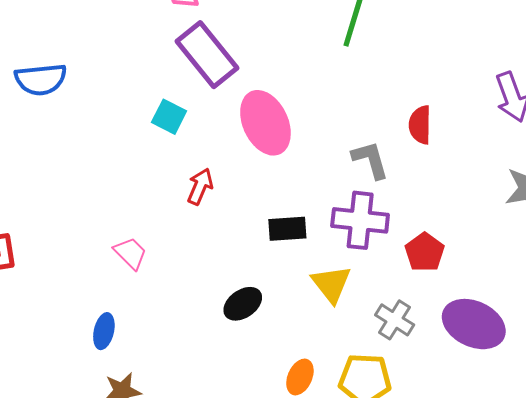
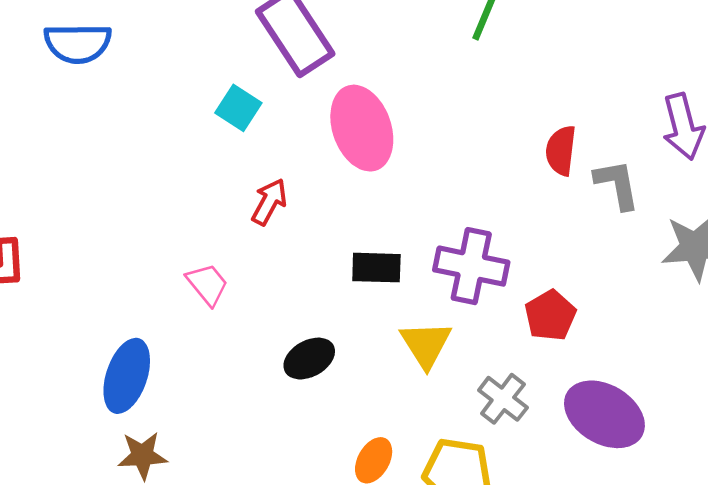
gray L-shape: (370, 160) -> (617, 184), moved
pink trapezoid: (130, 253) -> (207, 284), moved
blue ellipse: (104, 331) -> (127, 376), size x1.6

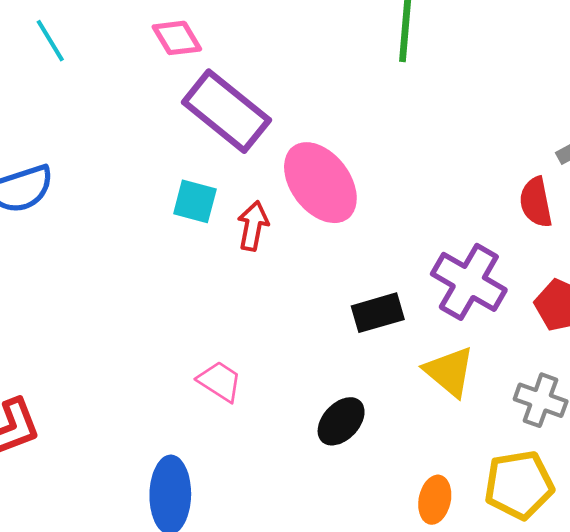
red semicircle: (561, 151) -> (536, 202), moved
red arrow: (269, 202) -> (253, 226), moved
purple cross: (471, 266) -> (469, 282), turned 36

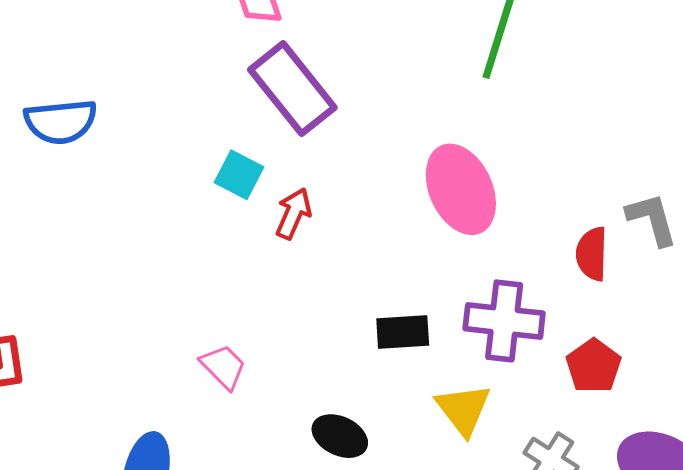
pink ellipse: (320, 183) -> (461, 189), moved
purple cross: (469, 282) -> (504, 321), turned -36
black ellipse: (341, 421) -> (340, 436), turned 60

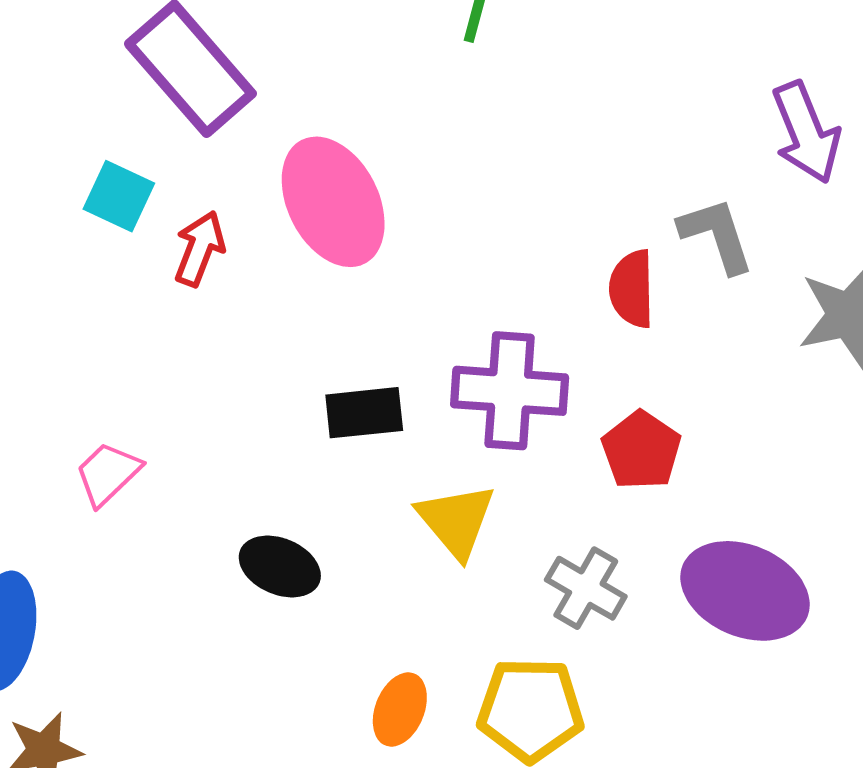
pink ellipse: (461, 189) -> (333, 202), moved
pink trapezoid: (223, 367) -> (108, 474), turned -87

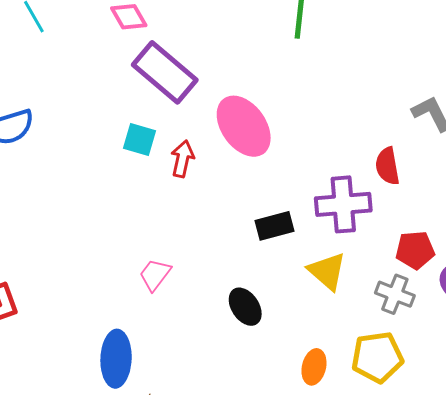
red semicircle: (632, 289) -> (387, 166), moved
red pentagon: (641, 450) -> (415, 250), moved, turned -30
black ellipse: (280, 566) -> (245, 307), turned 42

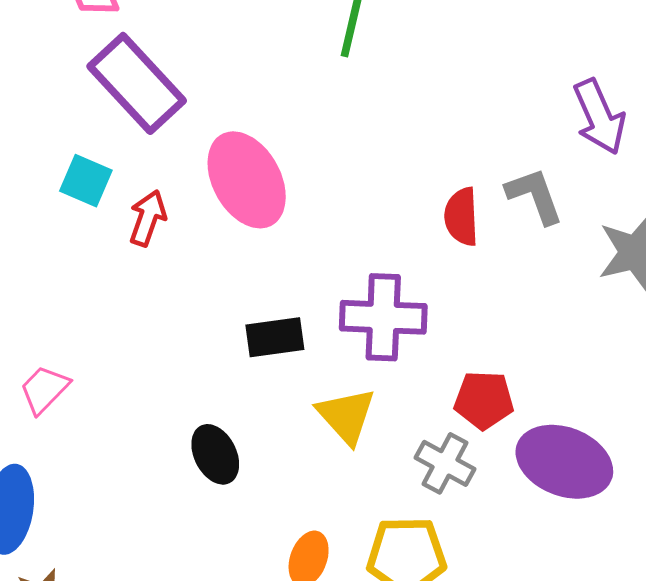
red semicircle: (387, 166) -> (461, 217), moved
pink trapezoid: (155, 275) -> (44, 389), moved

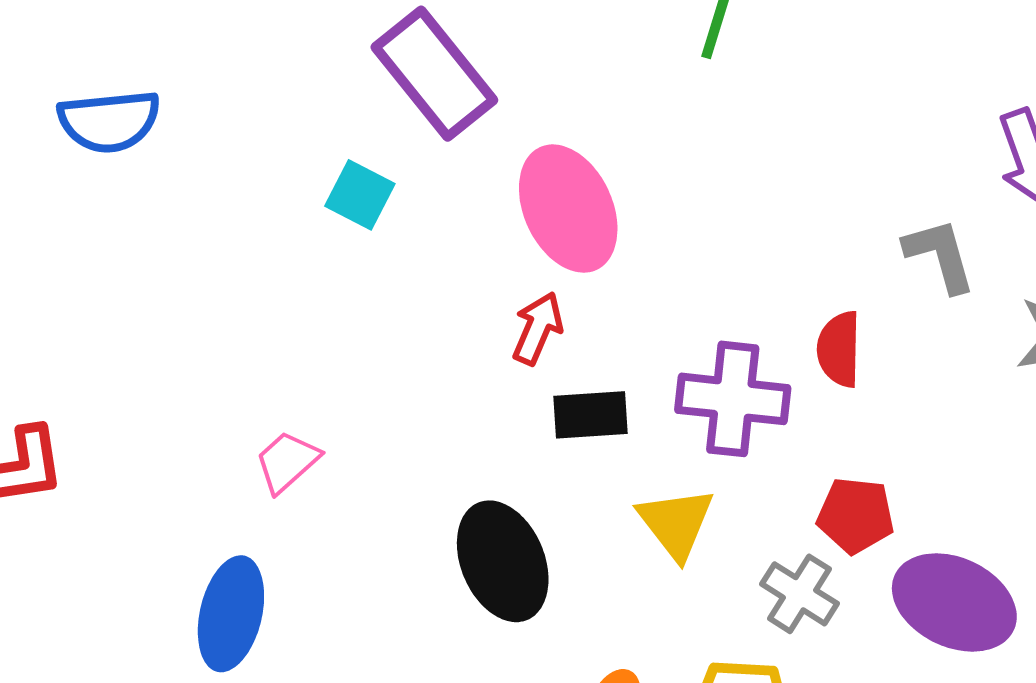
red semicircle: (461, 217) -> (839, 349), moved
red arrow: (148, 218) -> (538, 328), moved
black ellipse: (215, 454) -> (503, 561), size x1.5

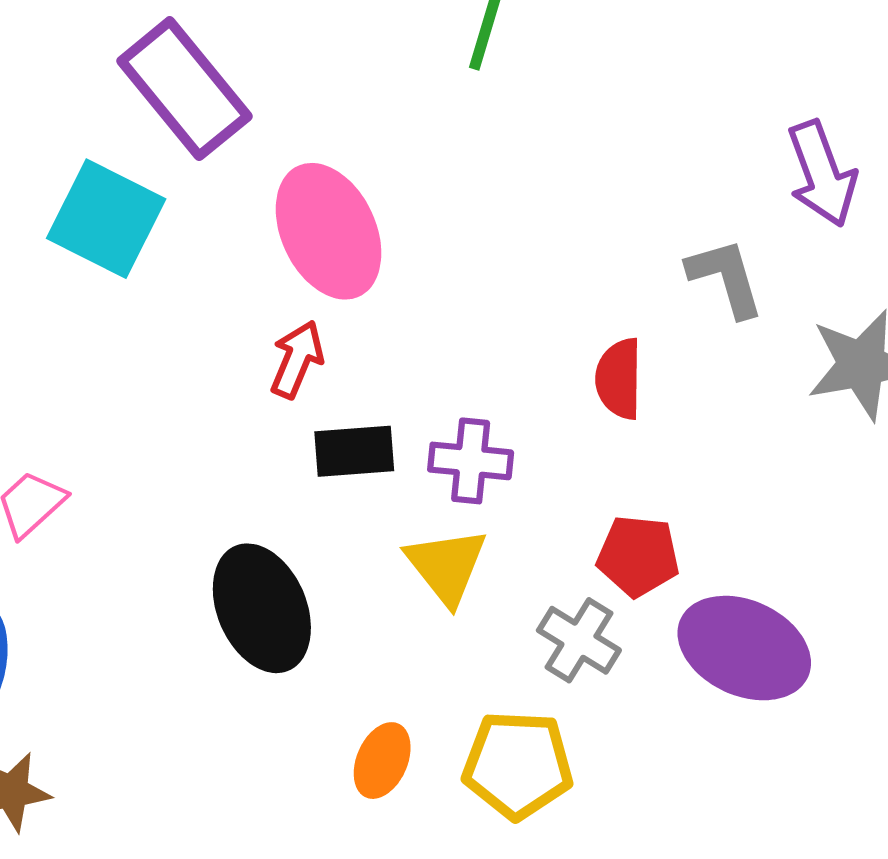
cyan square: (360, 195) -> (106, 219), size x1.6
purple cross: (733, 399) -> (471, 461), moved, size x0.7

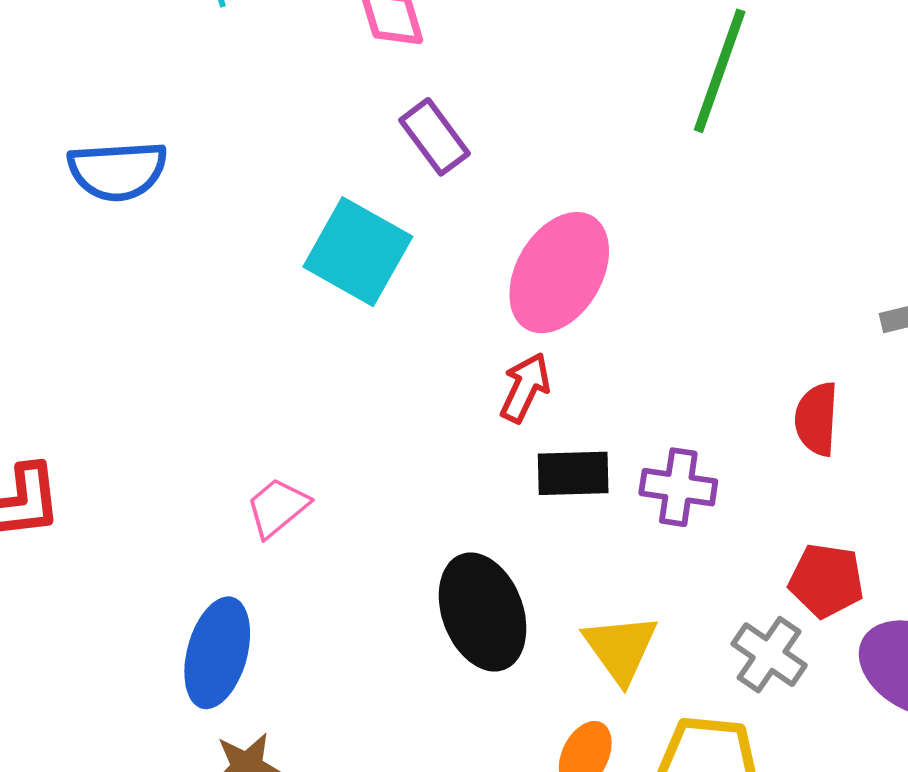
purple rectangle: (184, 89) -> (434, 137), size x0.6
pink ellipse: (329, 231) -> (559, 273), turned 53
yellow triangle: (447, 566) -> (621, 648), moved

